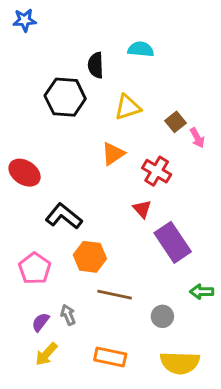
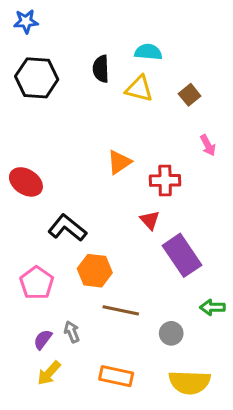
black hexagon: (65, 97) -> (37, 78), moved
yellow triangle: (128, 107) -> (139, 89), moved, turned 32
brown square: (175, 122) -> (190, 95), moved
red cross: (157, 171) -> (165, 180), turned -32

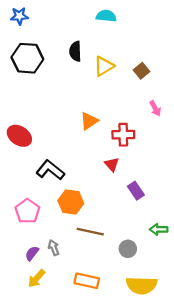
cyan semicircle: (148, 52) -> (106, 16), moved
yellow triangle: (139, 89) -> (104, 66), turned -45
purple rectangle: (182, 255) -> (136, 191), size x0.6

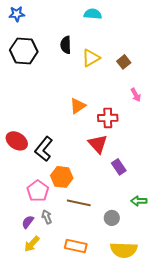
red ellipse: (19, 136) -> (17, 141), moved
red triangle: (112, 164) -> (98, 144), size x1.5
black L-shape: (50, 170) -> (44, 149), turned -90
pink pentagon: (27, 211) -> (38, 191), moved

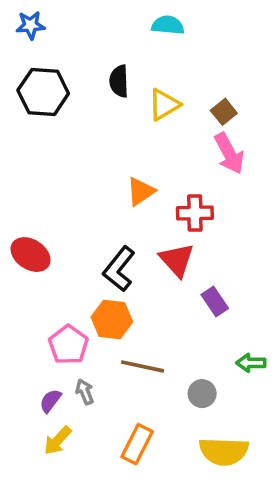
pink arrow: (136, 95) -> (229, 153), moved, size x1.6
black L-shape: (44, 149) -> (119, 269), moved
orange rectangle: (76, 246) -> (137, 444), turned -75

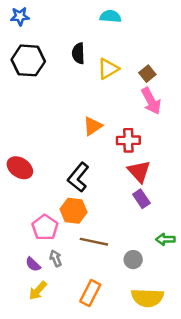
red triangle: (177, 260) -> (139, 171), moved
purple semicircle: (50, 401) -> (33, 264), turned -84

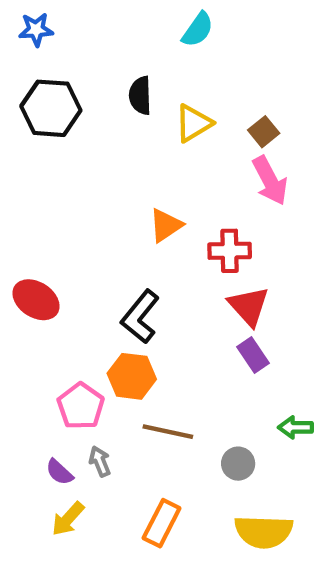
cyan semicircle: (110, 16) -> (198, 30), turned 120

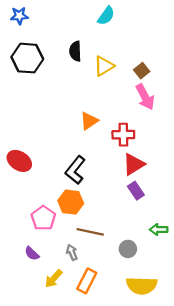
red triangle: (249, 306) -> (134, 164), turned 40
gray arrow: (100, 461) -> (72, 252), moved
yellow arrow: (68, 519) -> (54, 279), moved

